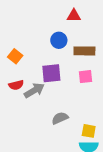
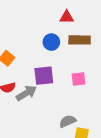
brown rectangle: (84, 51) -> (80, 40), moved
gray semicircle: (60, 118) -> (68, 121), moved

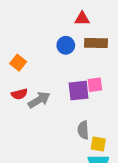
purple square: (44, 76) -> (79, 91), moved
gray semicircle: (68, 121) -> (83, 130), turned -70

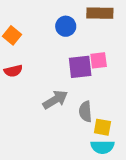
blue circle: (66, 45) -> (66, 26), moved
gray arrow: (39, 100) -> (55, 100), moved

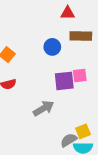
gray semicircle: (85, 111) -> (69, 140), moved, turned 63
yellow square: (102, 127) -> (83, 131), turned -32

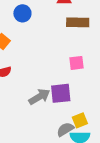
blue circle: (52, 47) -> (22, 13), moved
purple square: (64, 81) -> (61, 93), moved

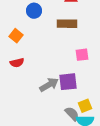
brown rectangle: (78, 22) -> (67, 24), moved
gray semicircle: (65, 129) -> (72, 114), turned 77

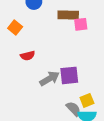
pink square: (82, 55) -> (81, 24), moved
red semicircle: (17, 63) -> (28, 56), moved

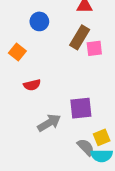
brown rectangle: (68, 15) -> (80, 37), turned -60
gray arrow: (49, 79) -> (49, 123), moved

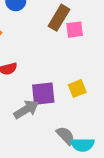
purple square: (81, 108) -> (43, 94), moved
yellow square: (102, 137) -> (77, 88), moved

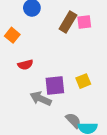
pink square: (75, 30) -> (84, 22), moved
gray arrow: (26, 109) -> (41, 99), turned -125

